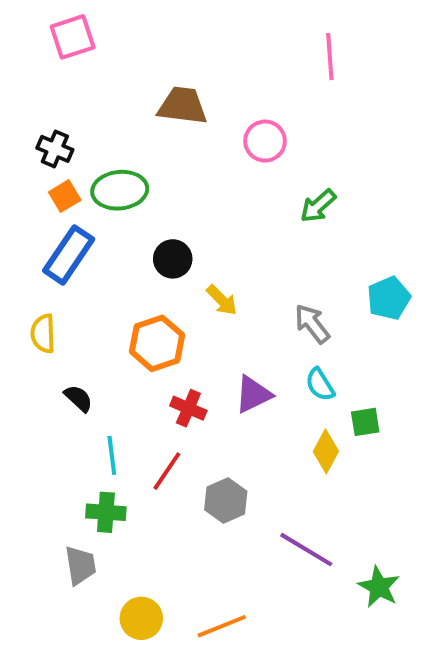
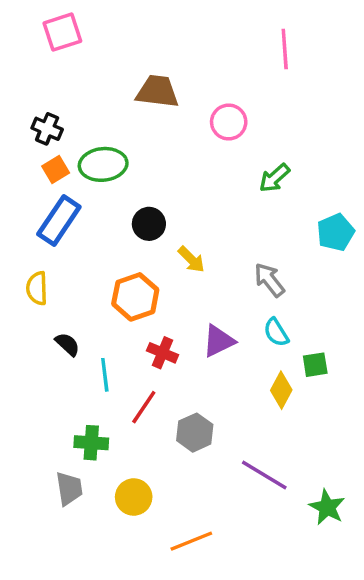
cyan pentagon: (389, 298) -> (336, 232), moved
cyan line: (112, 455) -> (105, 375), moved
yellow circle: (141, 618) -> (134, 497), moved

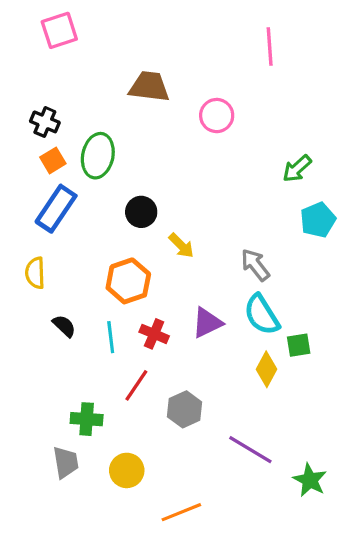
green ellipse: (103, 164) -> (98, 156), turned -72
green arrow: (274, 178) -> (297, 169), moved
cyan semicircle: (276, 332) -> (262, 315), size x1.5
cyan line: (105, 375) -> (111, 337), moved

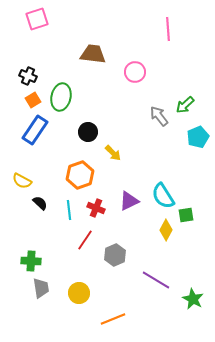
gray arrow: (255, 265) -> (159, 116), moved
yellow semicircle: (35, 273) -> (22, 181), moved, turned -60
green cross: (87, 419) -> (31, 261), moved

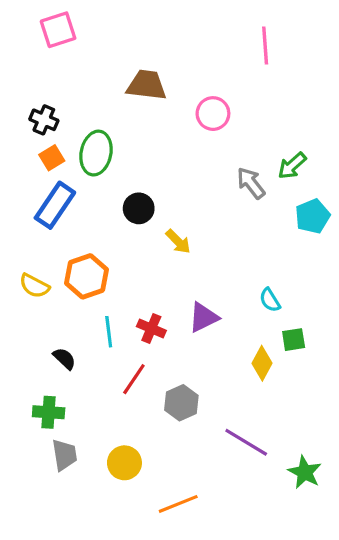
orange hexagon: (80, 175) -> (87, 276), moved
cyan semicircle: (163, 196) -> (270, 300), moved, size x0.6
black semicircle: (40, 203) -> (64, 359), moved

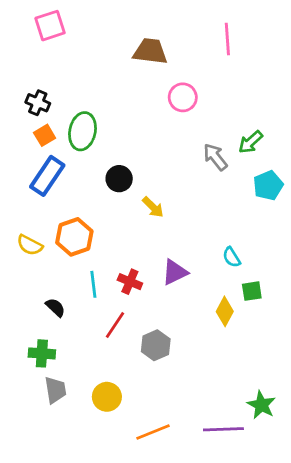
brown trapezoid: (147, 85) -> (150, 51), moved
purple line: (246, 442) -> (223, 429), moved, turned -33

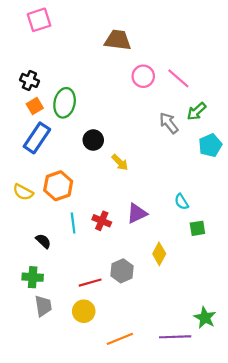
pink line: (227, 39) -> (178, 78), moved, turned -45
yellow diamond: (225, 311) -> (159, 254), moved
red line: (115, 325) -> (90, 283), moved, turned 40

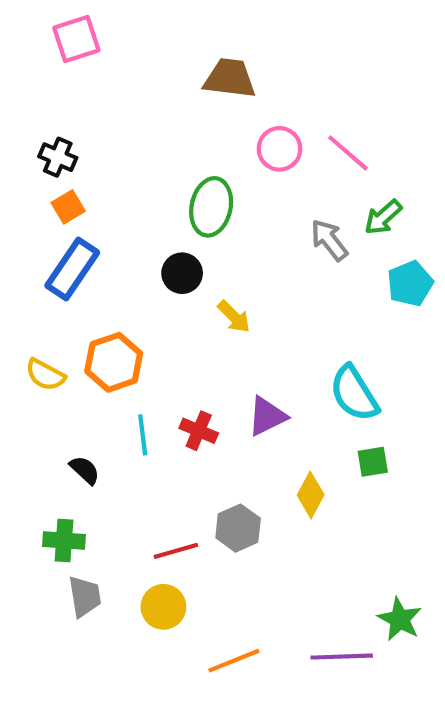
green ellipse: (65, 103) -> (211, 207), moved
cyan semicircle: (182, 202) -> (354, 393), size x1.8
green square: (197, 228) -> (373, 462), moved

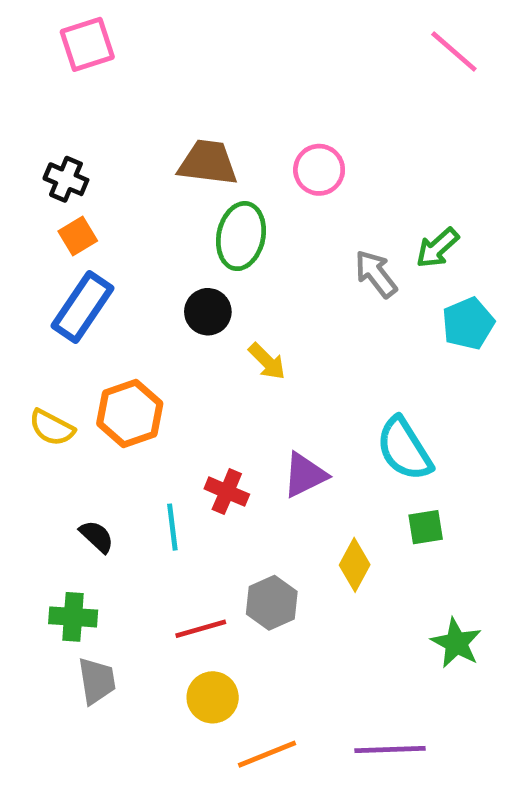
brown trapezoid: (230, 78) -> (208, 163), moved
pink line: (348, 153) -> (454, 51), moved
cyan line: (143, 435) -> (172, 527), moved
yellow circle: (163, 607) -> (213, 697), moved
green star: (400, 619) -> (456, 643), moved

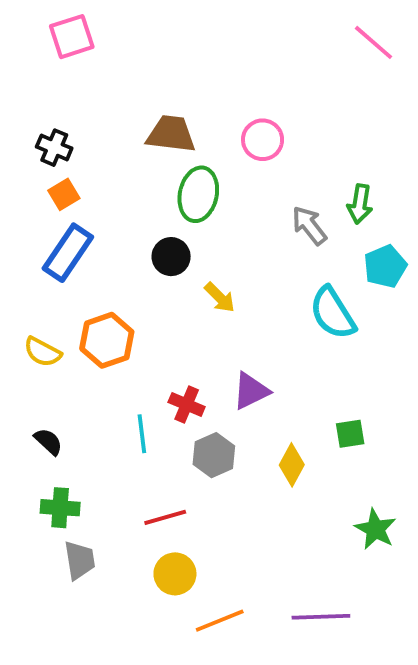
green arrow: (437, 248) -> (360, 204), turned -39
cyan semicircle: (404, 449) -> (333, 313), moved
black semicircle: (97, 536) -> (48, 442), moved
gray hexagon: (272, 603) -> (214, 455), moved

